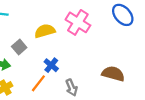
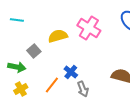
blue cross: (51, 65) -> (71, 72), moved

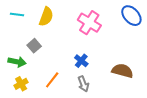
yellow semicircle: (58, 36) -> (46, 17), moved, turned 126
blue cross: (71, 72) -> (81, 61), moved

